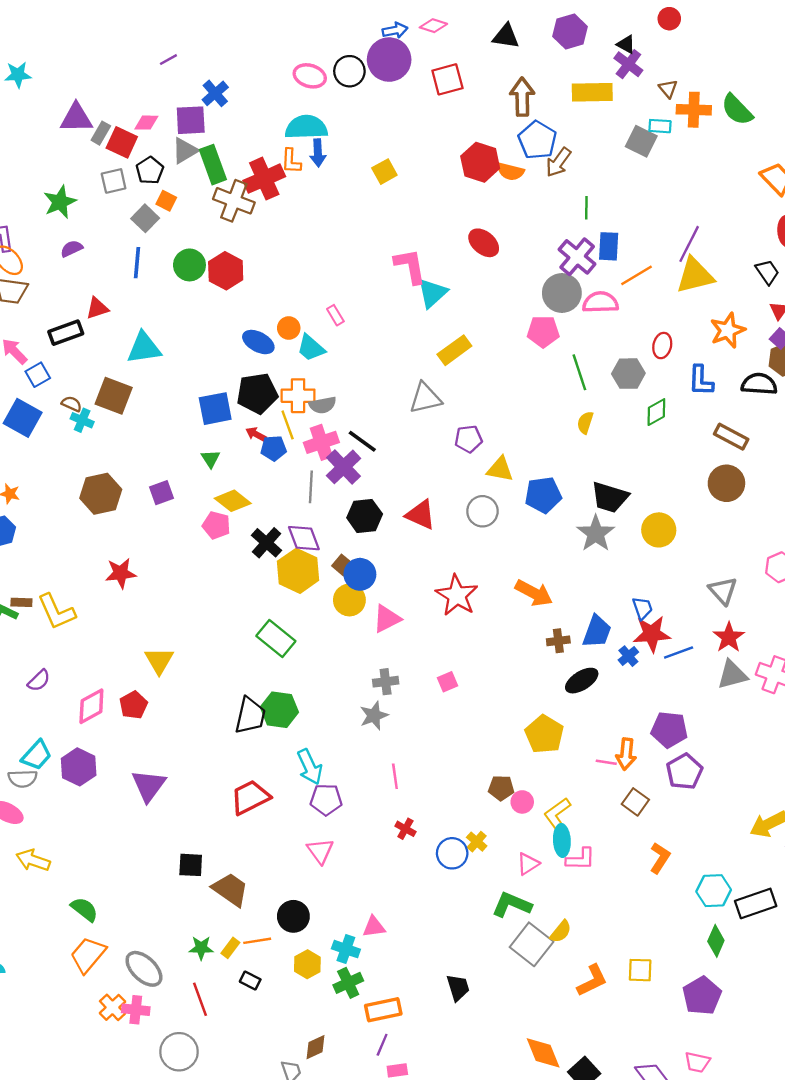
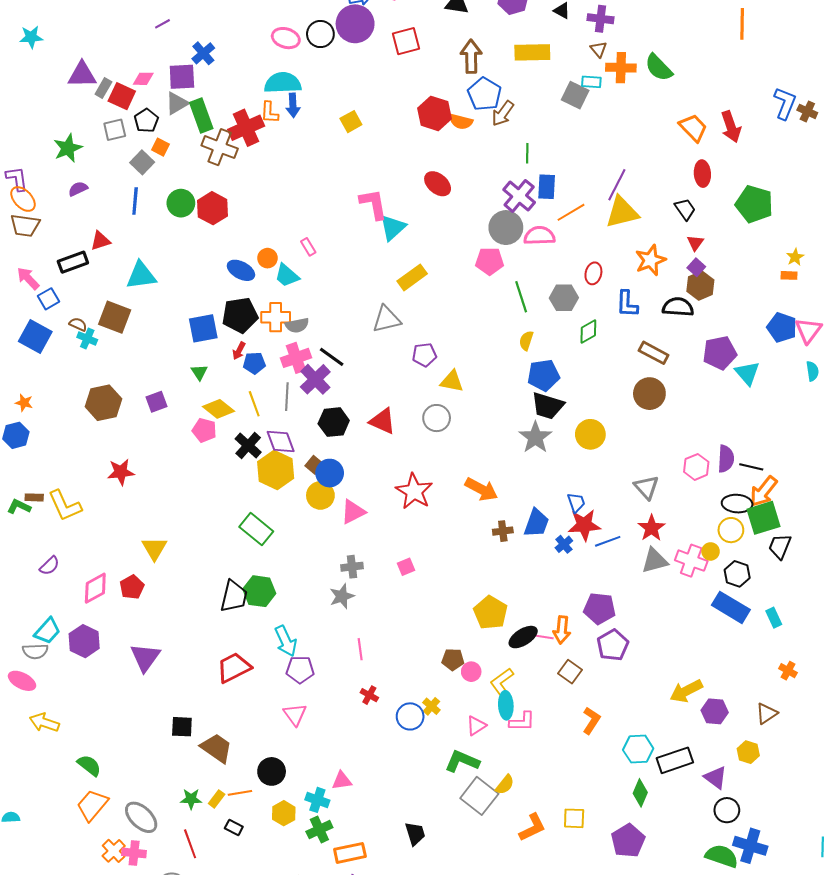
purple cross: (628, 64) -> (601, 19), moved, turned -30
yellow line: (288, 425) -> (254, 404), moved
red arrow: (256, 434) -> (239, 351), turned -90
blue pentagon: (543, 495) -> (544, 375), moved
black ellipse: (582, 681) -> (523, 637), moved

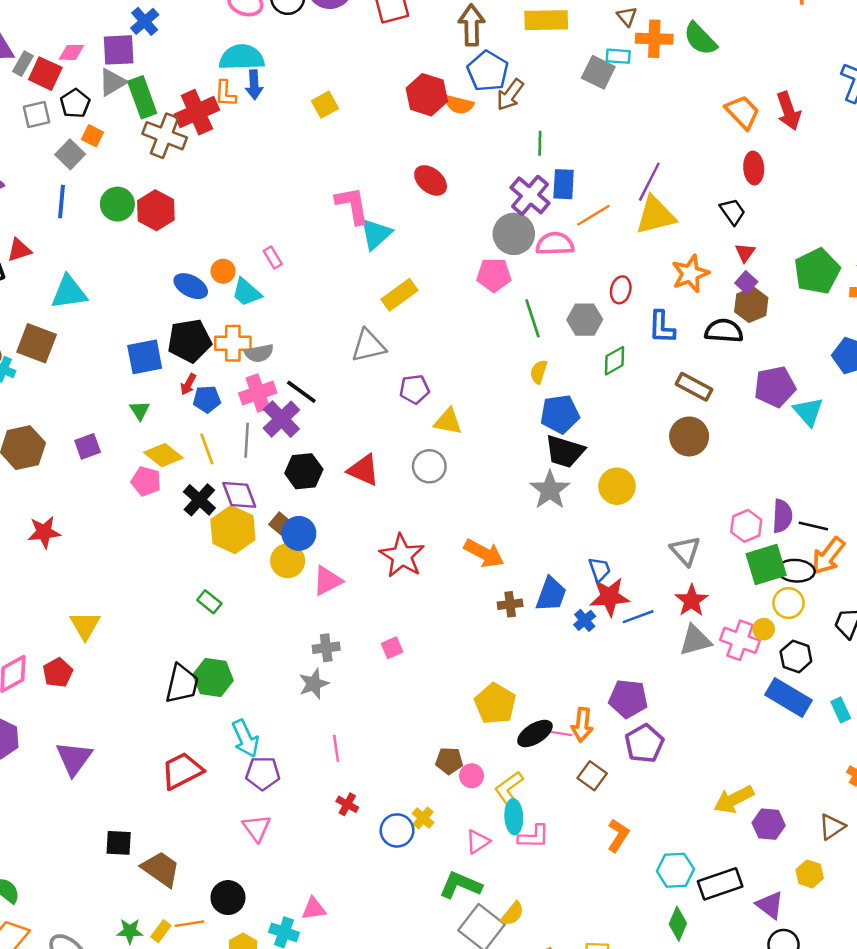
green pentagon: (754, 204) -> (817, 271), moved, turned 30
green square: (764, 518) -> (766, 564), moved
green rectangle: (256, 529) -> (209, 602), size x0.6

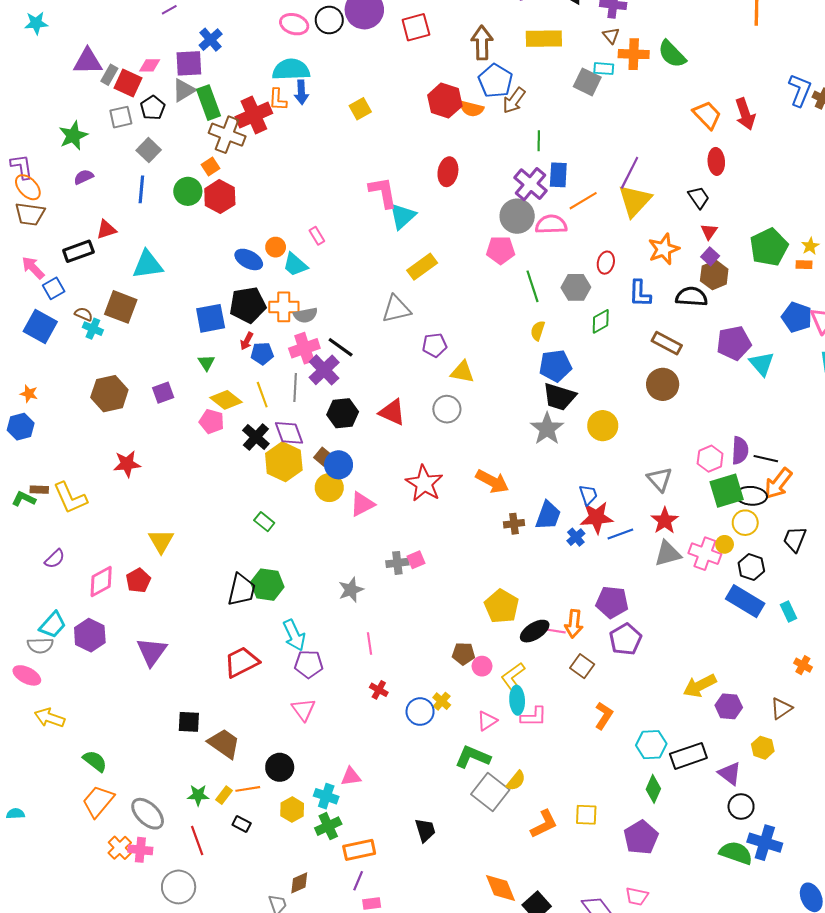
orange square: (93, 136) -> (211, 167), moved, turned 30
red ellipse: (431, 180) -> (448, 172), turned 60
yellow triangle: (656, 215) -> (635, 201), turned -33
gray cross: (326, 648) -> (397, 563), moved

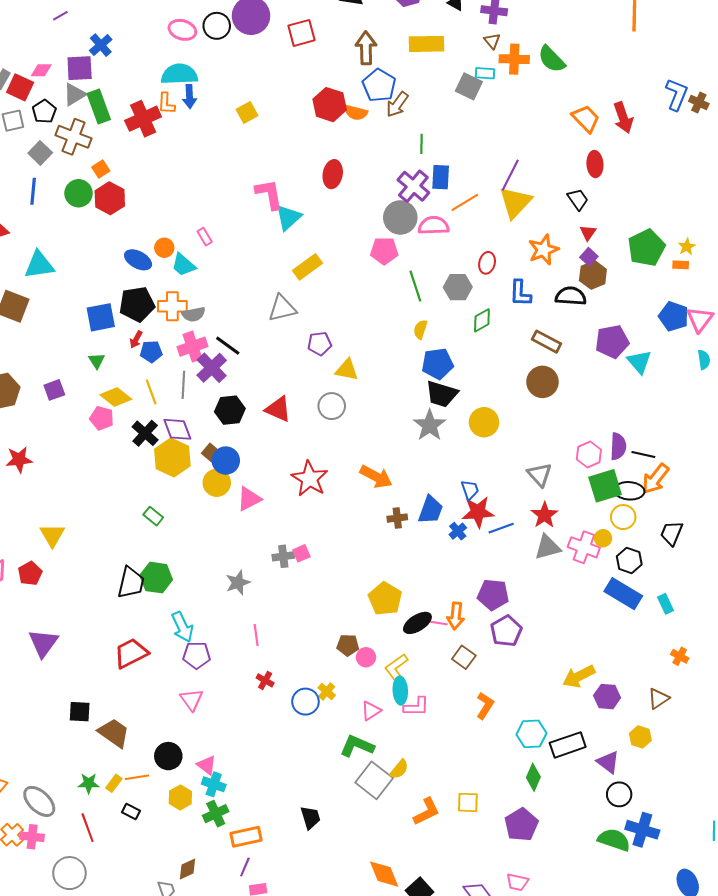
brown cross: (227, 135) -> (73, 137), moved
pink triangle: (351, 777) -> (207, 765), moved, turned 45

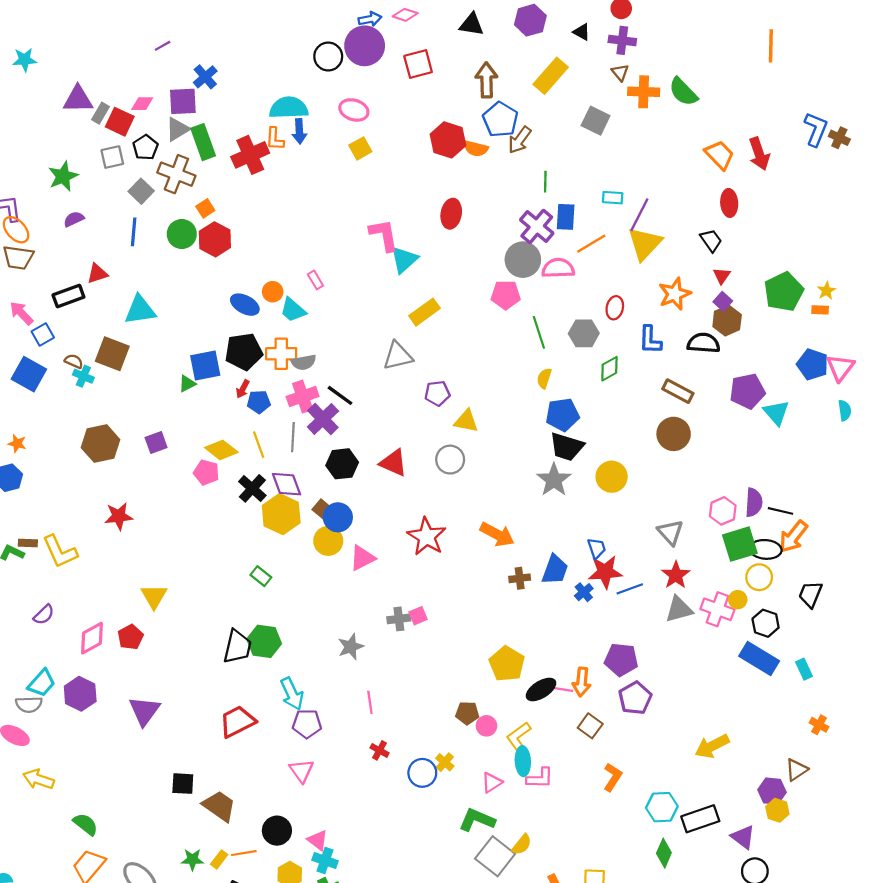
pink ellipse: (182, 30) -> (354, 110), moved
yellow rectangle: (427, 44) -> (551, 76), turned -48
cyan rectangle: (485, 73) -> (613, 198), moved
green triangle: (97, 361) -> (187, 384), moved, turned 36
purple hexagon: (607, 697) -> (772, 791), moved

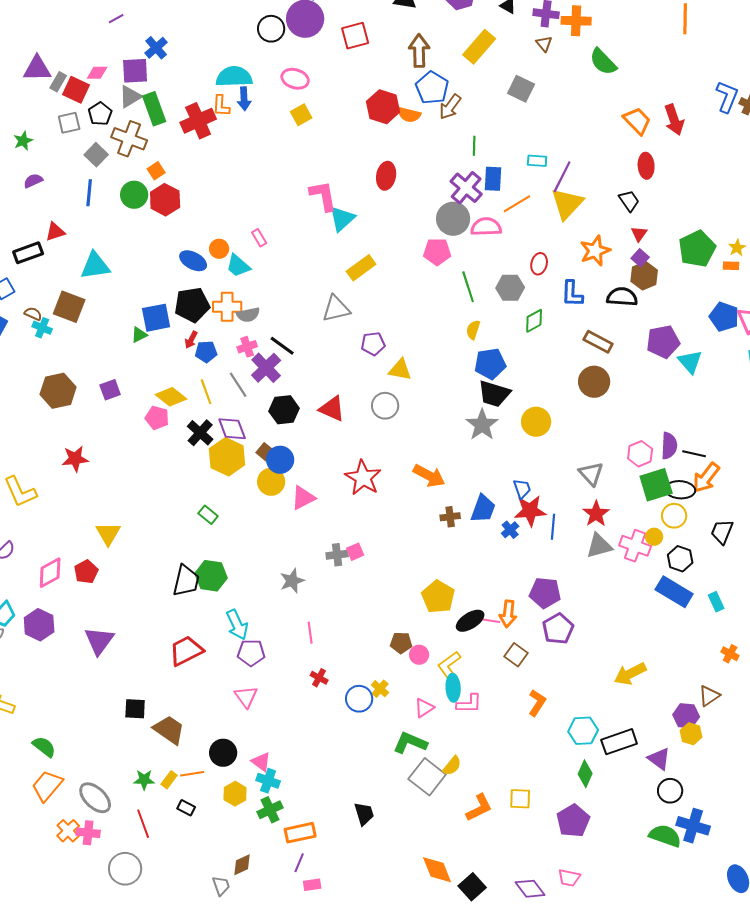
orange cross: (644, 92) -> (576, 21), moved
green star: (63, 176) -> (23, 141), size x0.7
pink cross: (303, 397) -> (247, 347), size x0.7
gray line: (293, 437) -> (238, 385), turned -36
blue line: (630, 589) -> (553, 527), turned -65

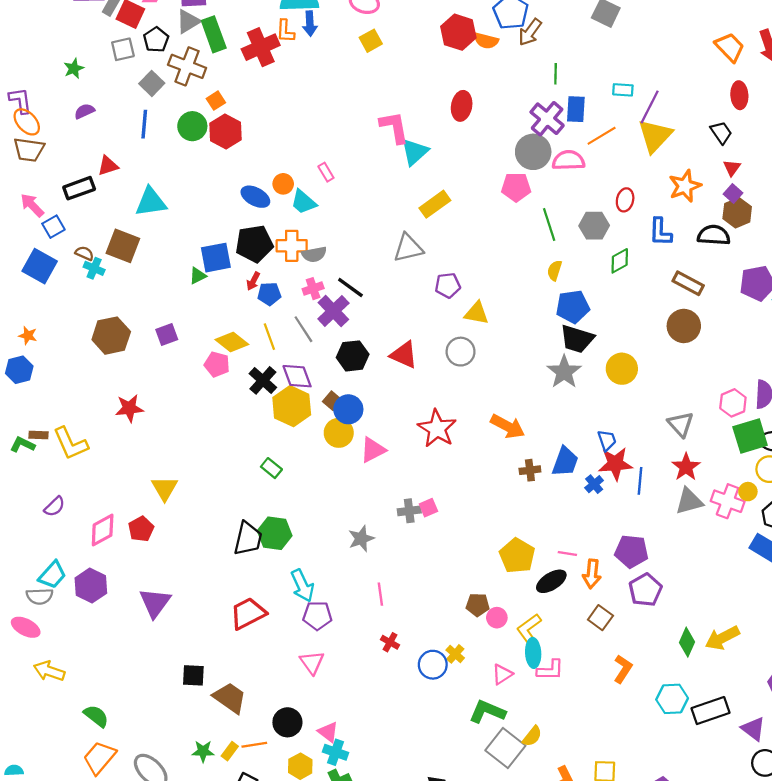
pink line: (491, 621) -> (567, 554), moved
green diamond: (585, 774) -> (687, 642), moved

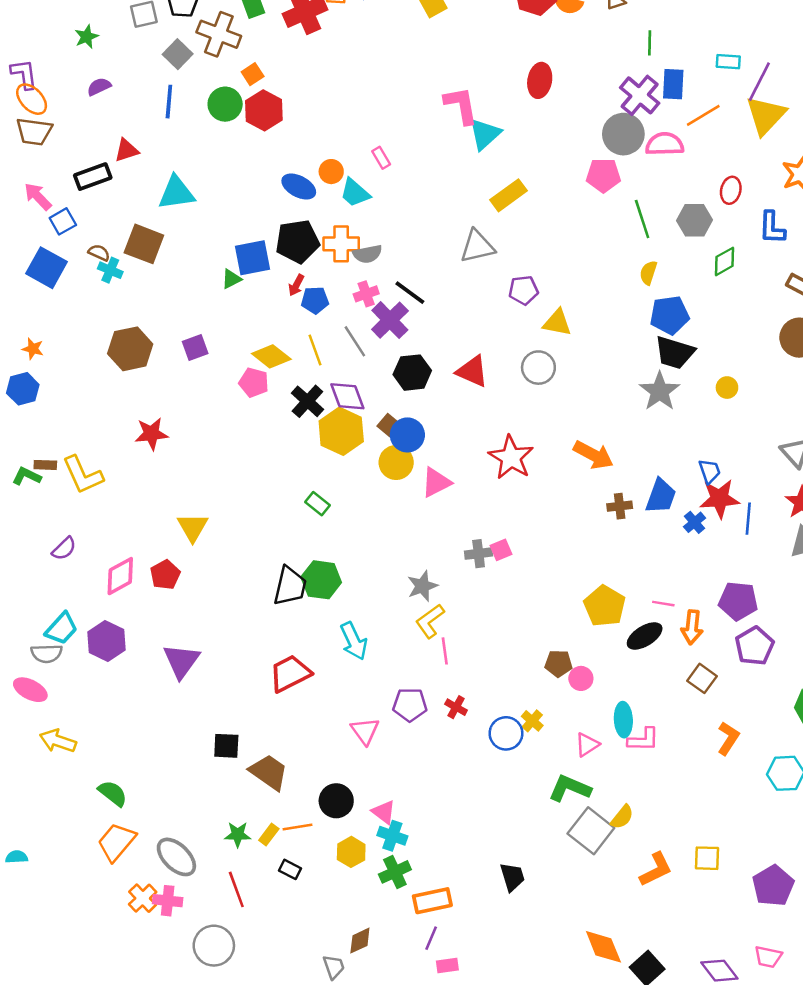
yellow circle: (622, 369) -> (727, 388), size x0.6
purple pentagon: (317, 616) -> (410, 705), moved
yellow L-shape: (529, 628) -> (430, 621), moved

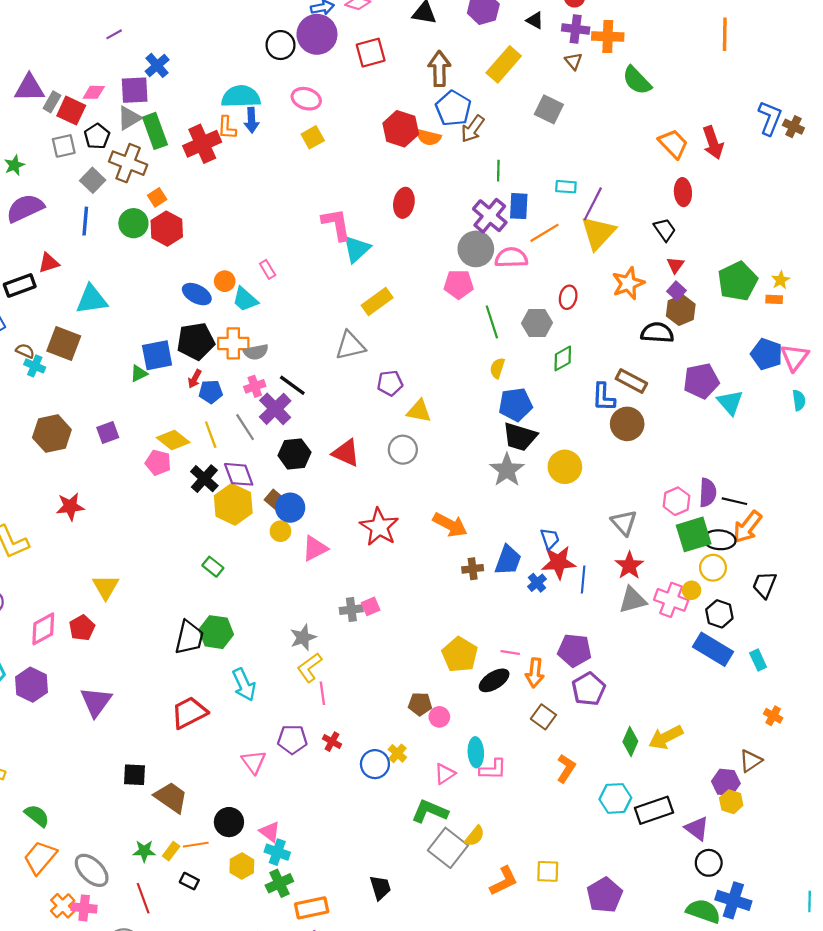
purple semicircle: (99, 87) -> (25, 208), size x1.8
blue L-shape: (772, 228) -> (604, 397), moved
yellow circle: (727, 388) -> (565, 467), size x1.8
yellow circle: (396, 462) -> (280, 531), size x0.7

